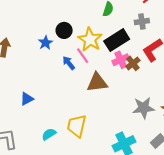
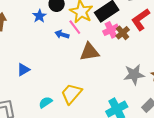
blue arrow: (69, 63) -> (62, 34), turned -32
yellow trapezoid: (77, 126) -> (71, 94), turned 30

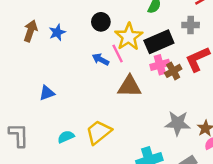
blue star: (39, 16) -> (57, 32), moved

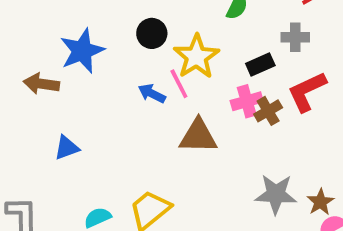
brown arrow: (30, 31) -> (41, 84), moved, turned -100
blue star: (57, 32) -> (82, 51), size x1.6
black rectangle: (159, 42) -> (260, 64), moved, size x0.6

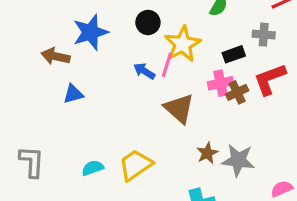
pink line: (179, 84) -> (167, 65), turned 40
brown triangle: (198, 136) -> (179, 108), turned 36
blue triangle: (67, 148) -> (73, 94), moved
brown star: (320, 202) -> (207, 153), moved

